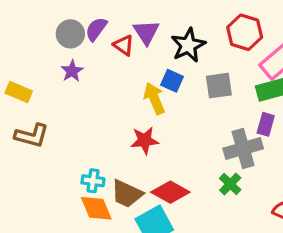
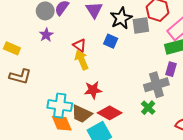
red triangle: (124, 45) -> (80, 45), moved
gray square: (219, 86) -> (141, 25), moved
yellow arrow: (154, 98) -> (82, 60), moved
red star: (145, 140) -> (93, 90), moved
cyan cross: (93, 181) -> (60, 106), size x1.6

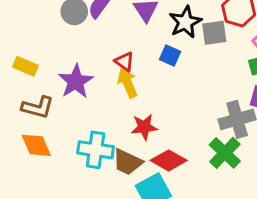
purple star: (46, 35) -> (76, 81), moved, size x1.6
green cross: (148, 108) -> (225, 153), size x1.5
orange diamond: (62, 123) -> (36, 145), moved

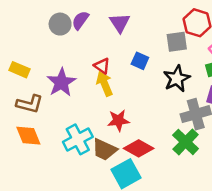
black star: (185, 22) -> (177, 79), moved
cyan cross: (96, 150) -> (78, 139), turned -36

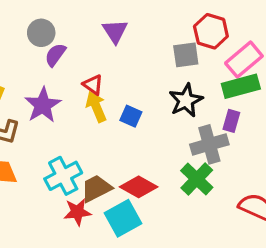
purple semicircle: (80, 20) -> (55, 55), moved
blue square: (140, 61) -> (131, 116), moved
red star: (118, 120) -> (77, 212), moved
brown trapezoid: (104, 150) -> (96, 188), turned 128

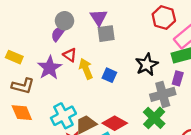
gray circle: (41, 33) -> (65, 21), moved
gray square: (186, 55) -> (106, 34), moved
red triangle: (93, 85) -> (70, 55), moved

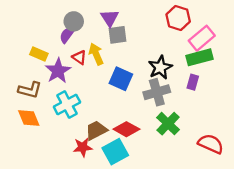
yellow rectangle: (14, 57) -> (39, 54), moved
yellow arrow: (86, 69) -> (96, 54), moved
blue square: (109, 75) -> (121, 79), size x1.5
gray cross: (163, 94) -> (157, 92), moved
cyan cross: (63, 116) -> (67, 105), moved

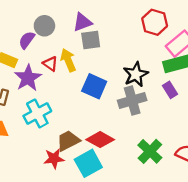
purple triangle: (110, 18) -> (82, 22), turned 42
purple semicircle: (67, 35) -> (27, 40), moved
purple rectangle: (193, 82) -> (170, 90), turned -48
green cross: (168, 124) -> (150, 151), moved

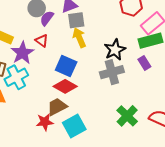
purple semicircle: (27, 40) -> (47, 18), moved
yellow arrow: (68, 60) -> (79, 38), moved
blue square: (94, 86) -> (66, 66), moved
cyan cross: (37, 113) -> (16, 77), moved
red diamond: (100, 140) -> (65, 86), moved

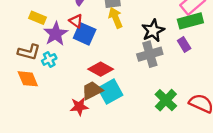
blue square: (66, 66) -> (85, 34), moved
cyan cross: (16, 77) -> (49, 59), size x0.6
cyan square: (74, 126) -> (110, 92), moved

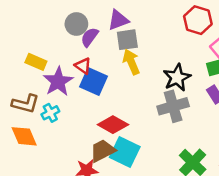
cyan square: (110, 92) -> (125, 152), turned -35

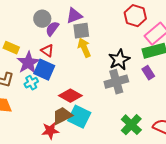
blue square: (93, 81) -> (44, 70), moved
cyan cross: (50, 113) -> (31, 83), moved

